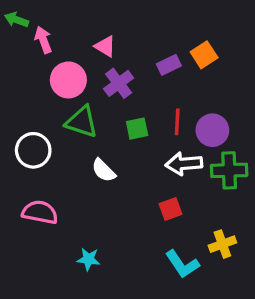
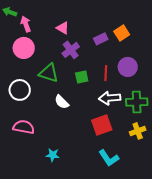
pink circle: (68, 80) -> (24, 48), moved
purple circle: (212, 130) -> (128, 67), moved
red square: (171, 209) -> (102, 125), size x1.5
yellow cross: (222, 244) -> (138, 131), moved

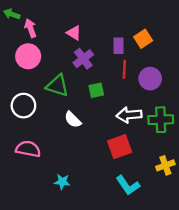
purple rectangle: (101, 39) -> (118, 46), turned -64
red line: (106, 73) -> (124, 69), moved
yellow cross: (138, 131) -> (165, 165), moved

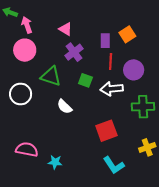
green square: (96, 90) -> (85, 80), turned 32
white arrow: (129, 115) -> (112, 89), moved
pink semicircle: (28, 149) -> (27, 149), moved

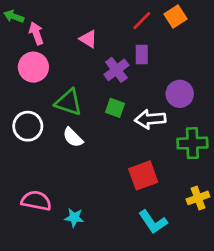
orange square: (127, 34) -> (176, 16), moved
purple cross: (74, 52) -> (116, 70), moved
red line: (111, 62) -> (142, 21), moved, turned 42
white semicircle: (65, 107) -> (73, 137), moved

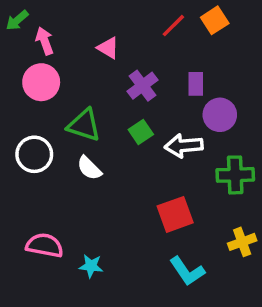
green arrow: (14, 16) -> (17, 20), turned -60
purple rectangle: (142, 54) -> (196, 84), moved
green square: (115, 108) -> (141, 132), turned 36

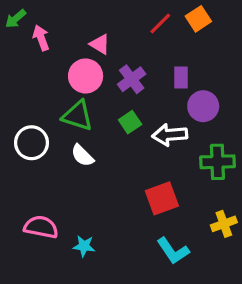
pink circle: (41, 82) -> (86, 76), moved

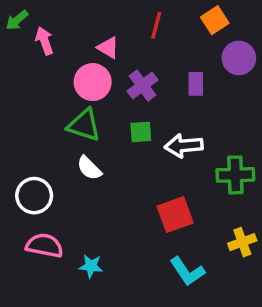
red line: (160, 24) -> (156, 25), moved, turned -30
purple circle: (203, 106) -> (239, 58), moved
green square: (130, 122) -> (141, 132), turned 30
white circle: (31, 143) -> (34, 196), moved

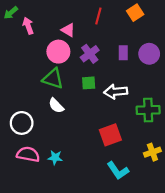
purple circle: (239, 58) -> (149, 54), moved
cyan star: (91, 266) -> (55, 158), moved

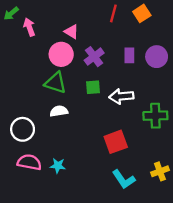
red line: (98, 16) -> (113, 13), moved
white semicircle: (56, 106) -> (59, 111), turned 126
yellow cross: (152, 152) -> (160, 171), moved

